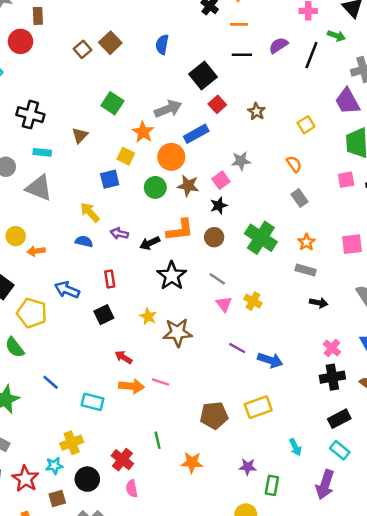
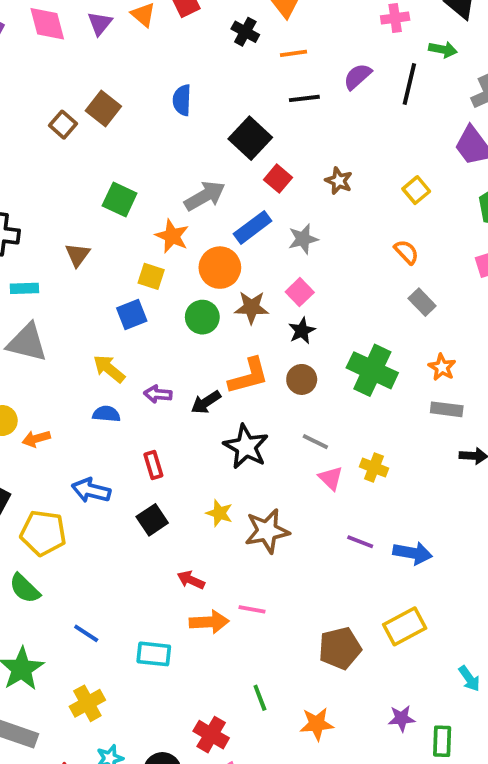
gray star: (241, 161) -> (303, 239), moved
yellow cross: (72, 443) -> (87, 703), moved

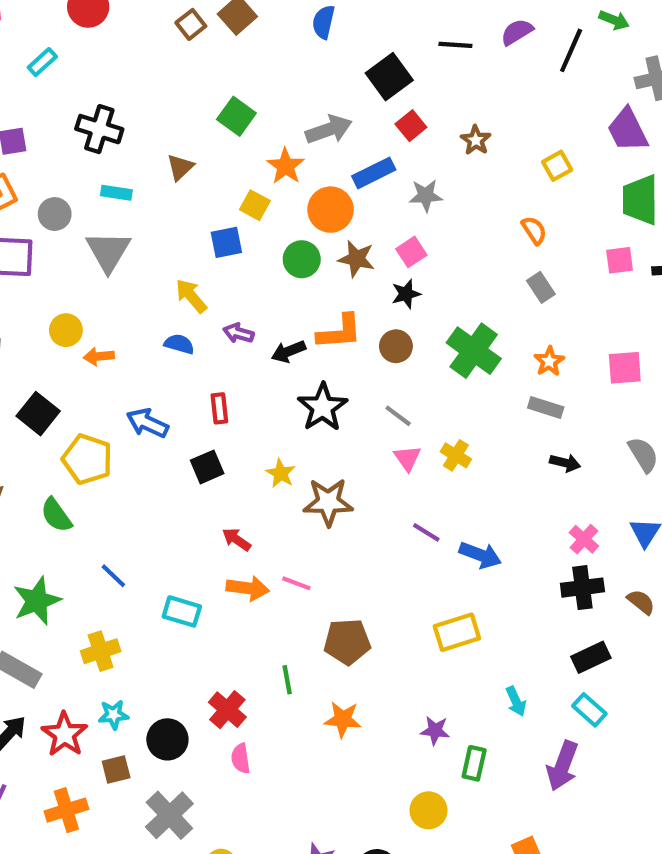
gray triangle: (27, 343) -> (108, 251), turned 36
brown pentagon: (340, 648) -> (347, 642), moved

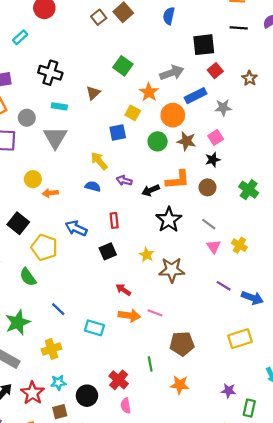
black square: (389, 77) -> (204, 45), turned 30
green cross: (474, 351) -> (249, 190), size x0.7

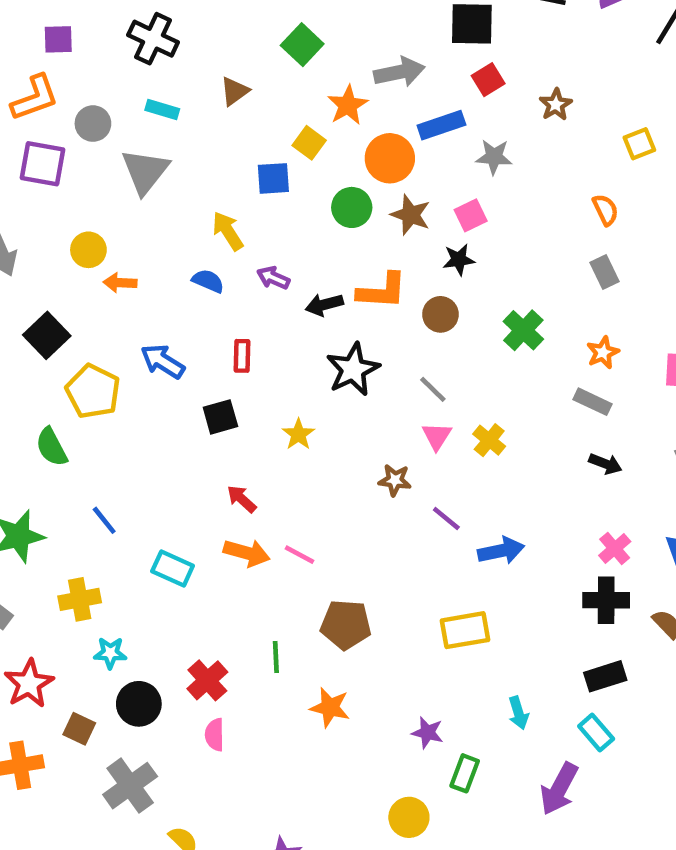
brown star: (172, 270) -> (395, 480), moved, size x0.6
blue arrow: (252, 298) -> (501, 551), turned -40
cyan star: (58, 383) -> (110, 653), moved
brown square: (60, 412) -> (79, 729), turned 32

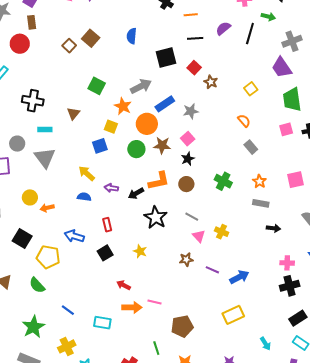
red square: (488, 80) -> (194, 68), moved
pink cross: (615, 548) -> (287, 263), turned -32

